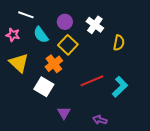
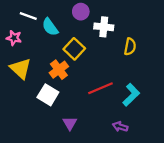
purple circle: (65, 22) -> (81, 12), moved
white cross: (95, 25) -> (104, 27), turned -30
cyan semicircle: (41, 35) -> (50, 27), moved
purple arrow: (100, 120) -> (120, 127), moved

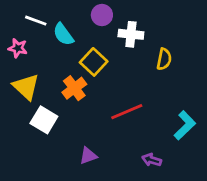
white square: (48, 95) -> (44, 120), moved
cyan L-shape: (131, 95) -> (185, 125), moved
purple triangle: (70, 123) -> (88, 156), turned 40

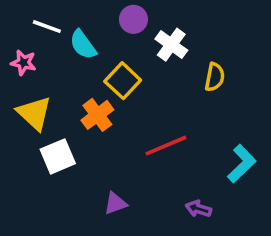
white cross: (131, 34) -> (171, 45), turned 30
white square: (44, 120) -> (58, 156), turned 36

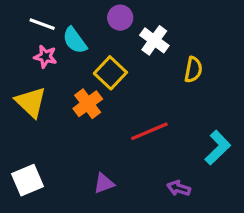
pink star: (23, 63) -> (45, 57), moved
white square: (58, 156) -> (28, 180), moved

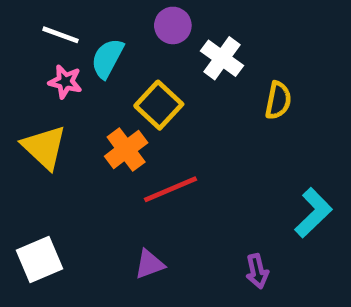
cyan semicircle: (75, 40) -> (107, 58), turned 64
red line: (149, 131) -> (171, 189), moved
purple arrow: (179, 188) -> (257, 271), turned -120

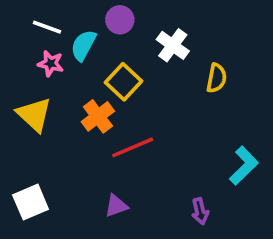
purple circle: (173, 25) -> (120, 20), moved

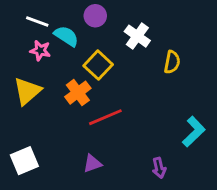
cyan semicircle: (83, 45) -> (66, 36), turned 95
yellow triangle: (34, 115) -> (27, 91), turned 36

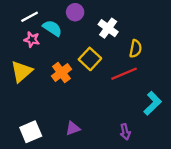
white line: (37, 22) -> (30, 17), turned -48
yellow square: (98, 65) -> (90, 59), moved
red line: (105, 117) -> (124, 74), moved
white square: (24, 161) -> (31, 132), moved

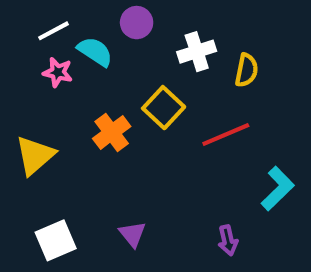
white cross: (108, 28) -> (197, 52), turned 36
yellow semicircle: (135, 49) -> (247, 70), moved
yellow triangle: (22, 71) -> (35, 155), moved
purple triangle: (73, 128) -> (132, 234), turned -49

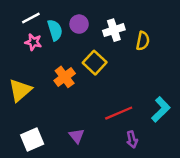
purple circle: (137, 23) -> (79, 24), moved
cyan semicircle: (95, 52) -> (55, 30), turned 40
red line: (226, 135) -> (119, 113), moved

